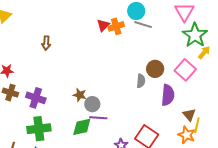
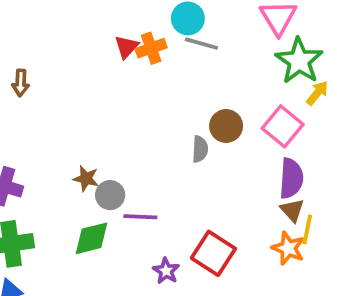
purple semicircle: (168, 95) -> (291, 178), moved
purple line: (98, 118) -> (140, 217), moved

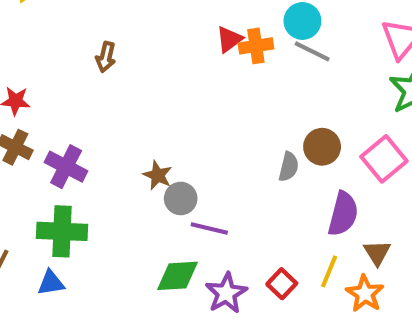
purple semicircle: (291, 178) -> (343, 214), moved
yellow line: (307, 230) -> (329, 271), moved
green diamond: (92, 238) -> (178, 276), moved
red square: (213, 253) -> (282, 284), size x0.6
purple star: (166, 271) -> (226, 293), size x1.4

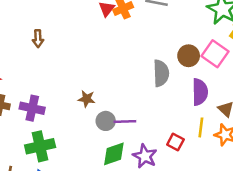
brown circle: (322, 147) -> (189, 56), moved
gray semicircle: (289, 167) -> (161, 73), size x1.5
gray circle: (181, 198) -> (106, 121), moved

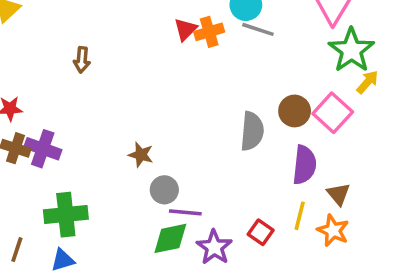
purple cross: (32, 108) -> (43, 149), moved
purple line: (125, 121) -> (185, 212), moved

